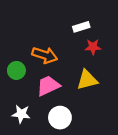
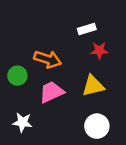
white circle: (60, 118) -> (97, 126), moved

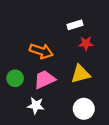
green circle: (17, 76) -> (15, 78), moved
white star: (22, 122) -> (36, 106), moved

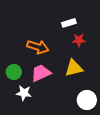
white star: (36, 106) -> (24, 93), moved
white circle: (84, 109) -> (87, 100), moved

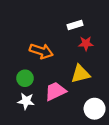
green circle: (14, 72) -> (25, 78), moved
pink trapezoid: (41, 73) -> (55, 91), moved

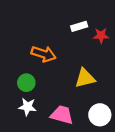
red star: (86, 43) -> (101, 36), moved
pink trapezoid: (55, 91) -> (62, 115), moved, turned 40

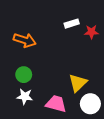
orange arrow: (44, 54) -> (25, 40), moved
yellow triangle: (85, 78) -> (78, 83), moved, turned -30

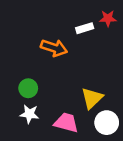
red star: (91, 32) -> (108, 18), moved
orange arrow: (25, 40) -> (54, 48), moved

